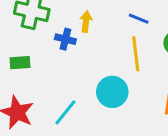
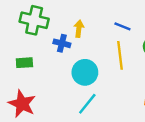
cyan circle: (112, 92) -> (85, 72), moved
cyan line: (65, 112) -> (87, 104), moved

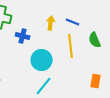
yellow arrow: (79, 29) -> (51, 23), moved

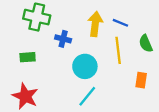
yellow arrow: (51, 23) -> (95, 24), size x1.5
orange rectangle: (96, 81) -> (141, 80), moved

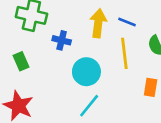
green rectangle: (28, 57) -> (21, 61), turned 70

